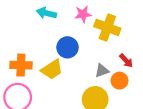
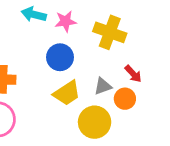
pink star: (83, 14) -> (66, 21), moved
yellow trapezoid: (52, 70) -> (67, 93), moved

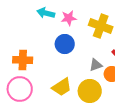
yellow trapezoid: (67, 93) -> (62, 87), moved

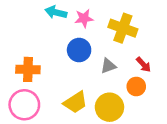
gray triangle: (96, 65) -> (108, 66), moved

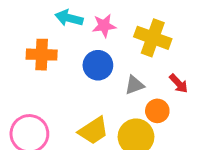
orange cross: (28, 69) -> (42, 55), moved
orange circle: (136, 87) -> (157, 111), moved

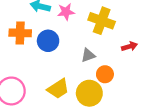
blue circle: (98, 65) -> (48, 41), moved
red arrow: (179, 83) -> (129, 46), moved, turned -64

